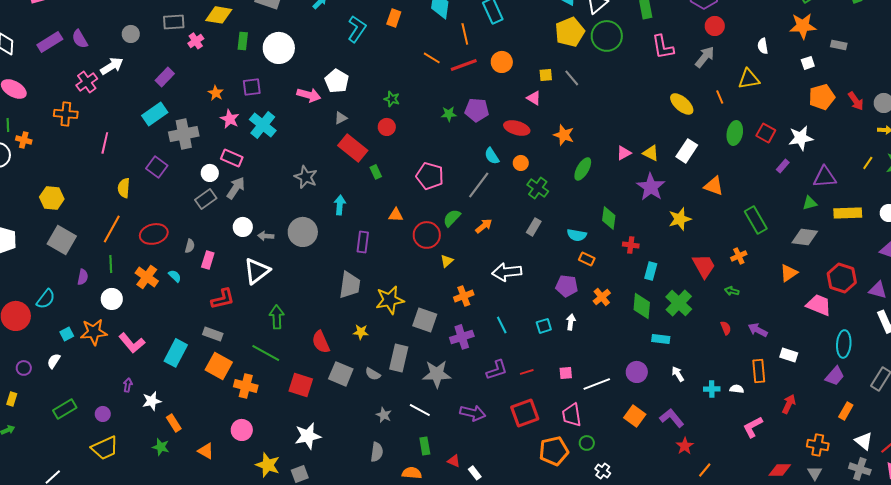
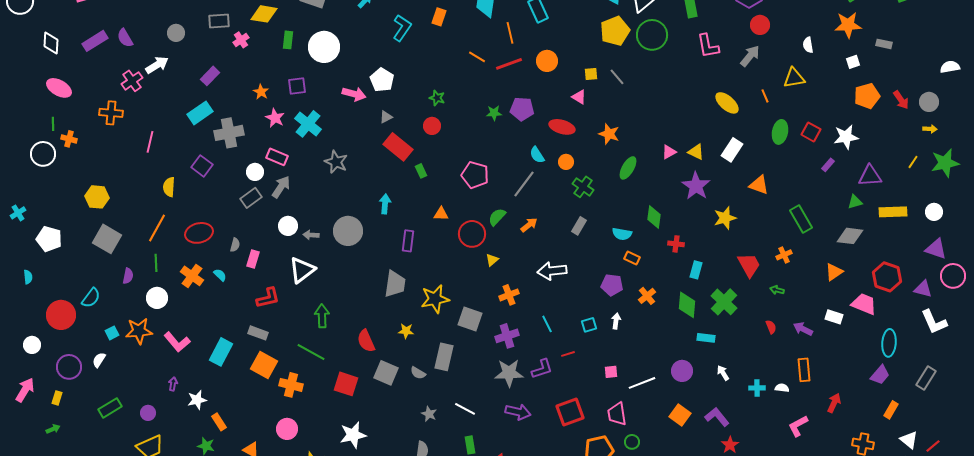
gray star: (306, 177) -> (336, 162), moved
white rectangle: (789, 355) -> (834, 317), moved
purple circle: (24, 368) -> (69, 367), size x1.6
red line: (527, 372) -> (568, 354), moved
gray star: (437, 374) -> (509, 373), moved

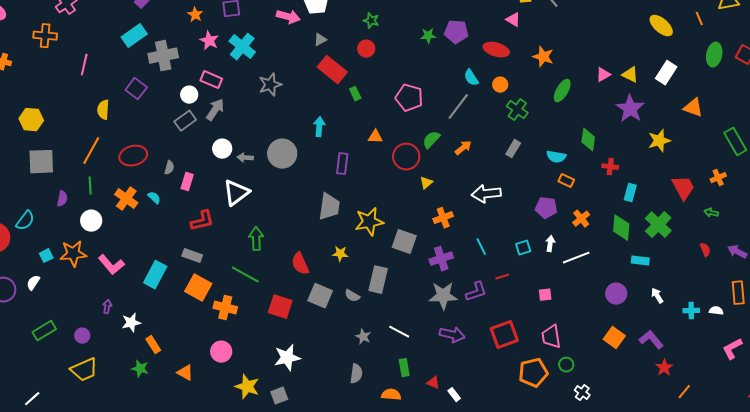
gray star: (336, 162) -> (270, 85), turned 30
gray square: (107, 239) -> (41, 162), turned -32
white line: (642, 383) -> (576, 258), moved

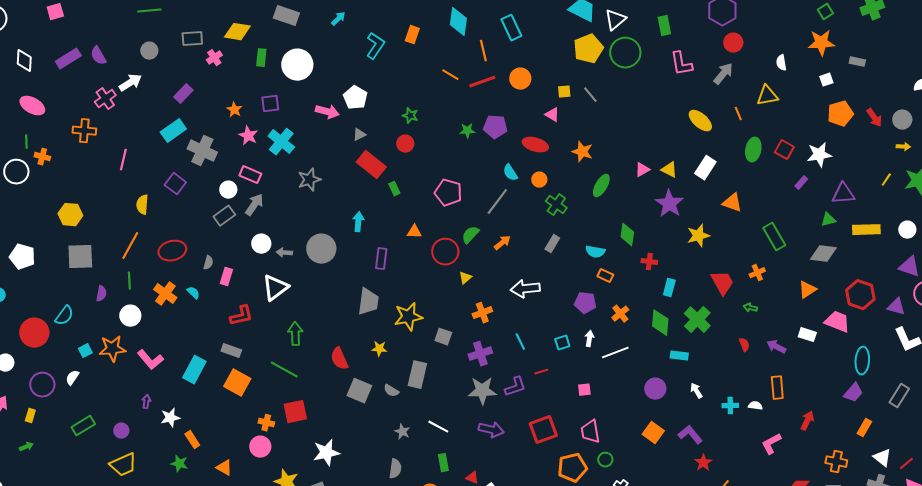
gray cross: (163, 56) -> (202, 151), turned 36
gray square: (404, 242) -> (443, 337), size x0.7
red square: (280, 307) -> (295, 412), moved, turned -30
orange cross: (225, 308) -> (266, 423), moved, size x0.7

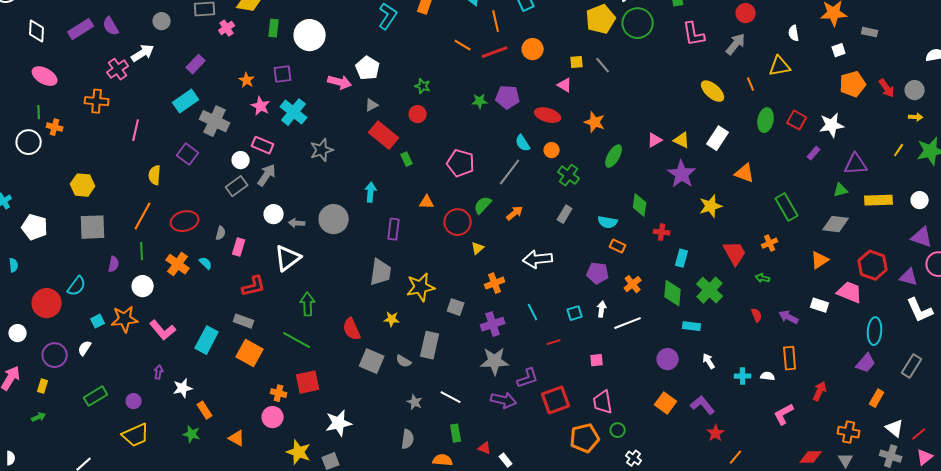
purple L-shape: (515, 387) -> (528, 378), moved

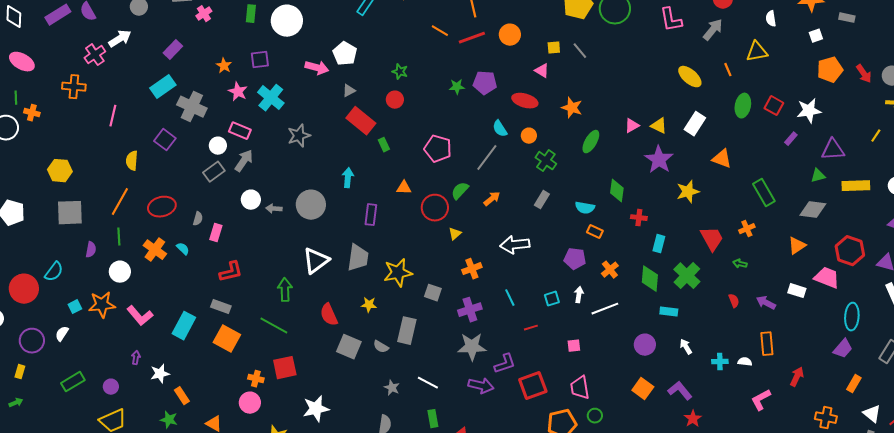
white triangle: (288, 258) -> (316, 261), moved

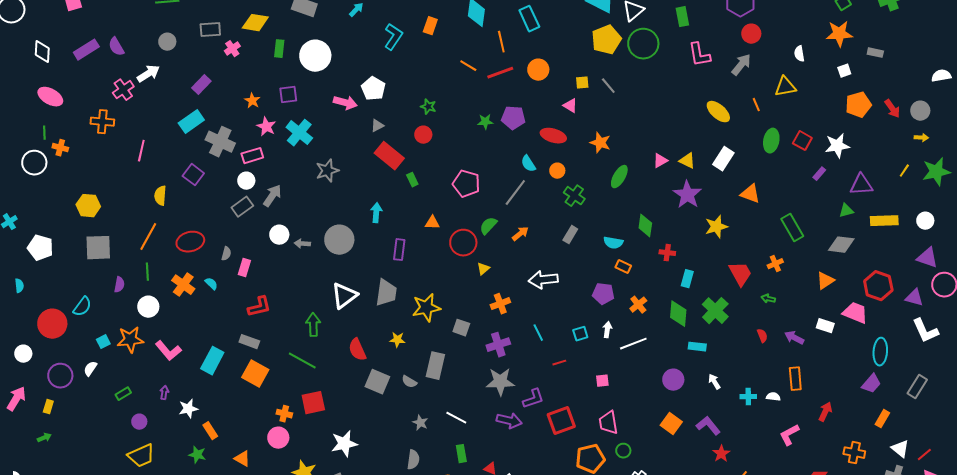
pink rectangle: (240, 131) -> (252, 156), moved, turned -40
green rectangle: (73, 382) -> (123, 394), moved, size x0.7

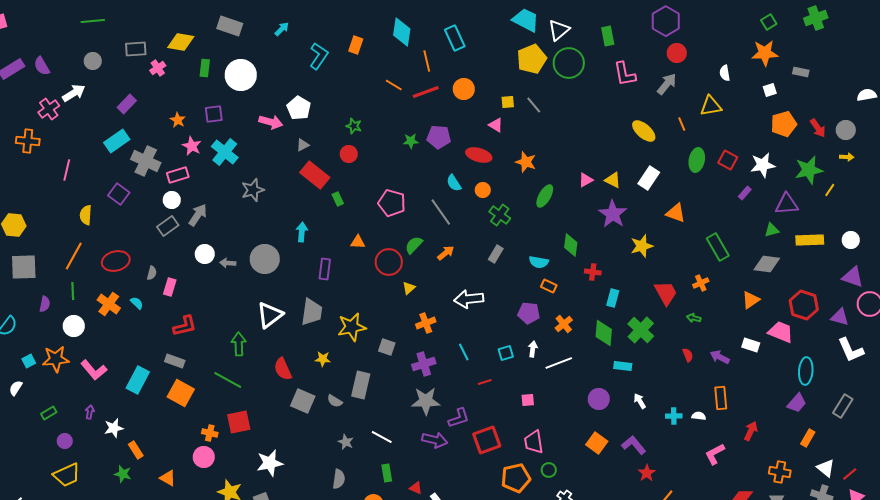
green star: (936, 172) -> (809, 170), moved
gray line: (515, 193) -> (441, 212), turned -72

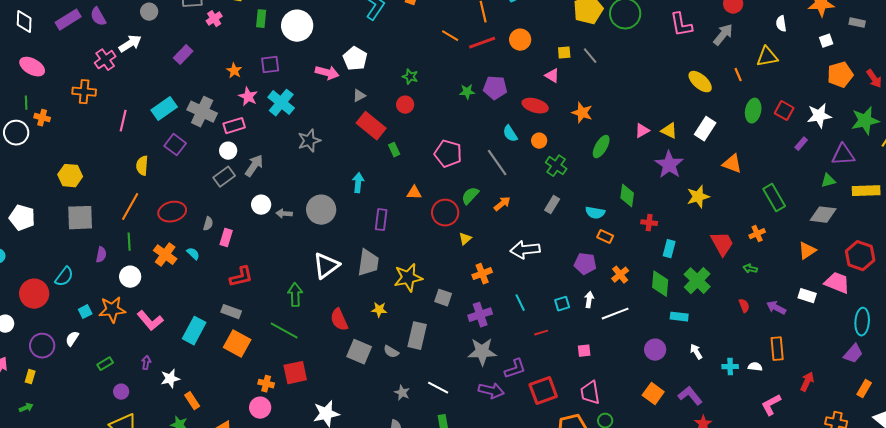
cyan rectangle: (117, 141) -> (164, 109), moved

